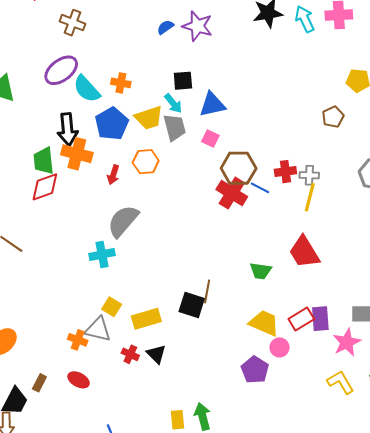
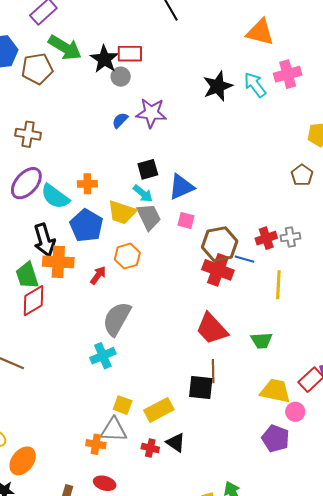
yellow trapezoid: (149, 118) -> (122, 212), turned 48
red arrow: (113, 175) -> (98, 275), turned -150
yellow line: (310, 197) -> (278, 285), moved
red trapezoid: (304, 252) -> (212, 329), moved

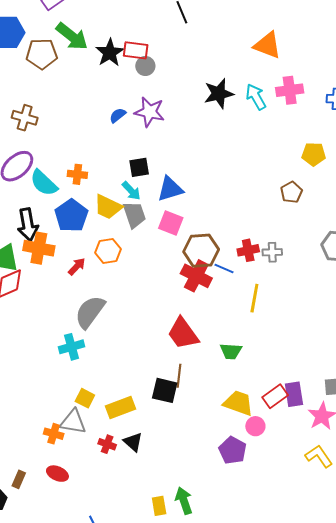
gray circle: (121, 77) -> (145, 66), moved
pink square: (186, 221) -> (171, 223), size x1.4

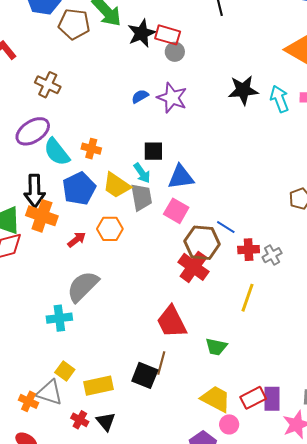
gray cross: (272, 252) -> (272, 255), turned -36
blue line: (224, 269) -> (226, 227), moved

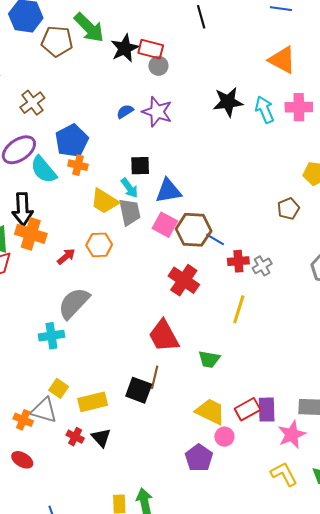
brown cross: (48, 85) -> (32, 103), turned 30
blue pentagon: (79, 188) -> (72, 141), moved
brown hexagon: (202, 243) -> (194, 230), moved

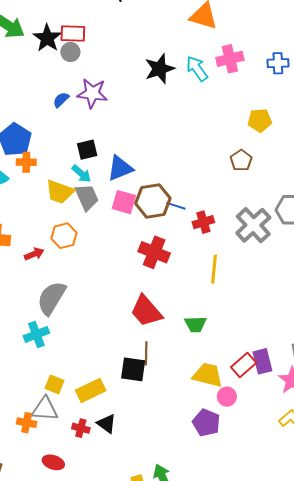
gray circle: (158, 66) -> (70, 52), moved
red arrow: (66, 257) -> (34, 254), turned 30
gray cross: (262, 266) -> (253, 225), moved, size x1.8
red ellipse: (22, 460) -> (53, 462), moved

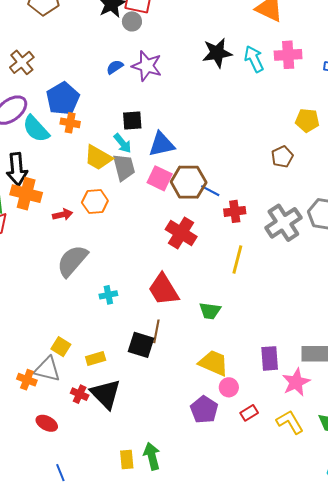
cyan cross: (36, 334) -> (108, 295), moved, size x0.7
red rectangle: (244, 365) -> (249, 413), moved, size x0.7
yellow rectangle: (91, 390) -> (96, 359), size x0.7
black triangle: (106, 424) -> (106, 394), size x1.6

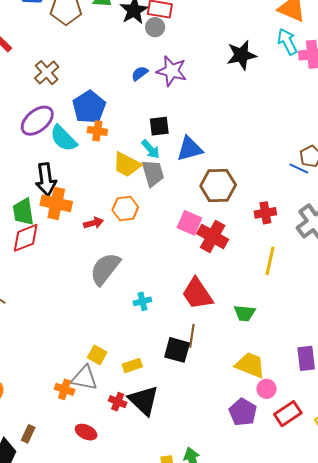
cyan arrow: (254, 59) -> (287, 42), moved
pink square: (160, 178) -> (189, 223), moved
blue line: (210, 191) -> (299, 168), moved
red rectangle: (249, 413) -> (288, 414), size x1.5

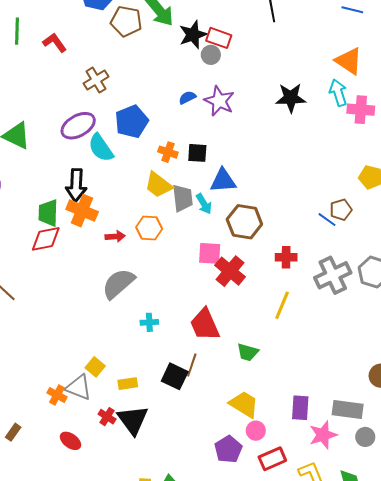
orange cross: (97, 131) -> (168, 152), moved
cyan arrow: (151, 149) -> (204, 204), moved
pink square: (189, 223) -> (210, 253), turned -30

